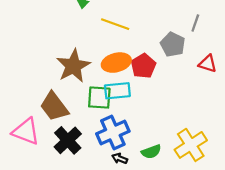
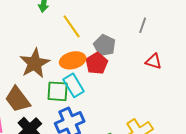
yellow line: (115, 24) -> (72, 26), turned 35
gray pentagon: (173, 44) -> (105, 45), moved
cyan rectangle: (117, 91) -> (74, 85), turned 65

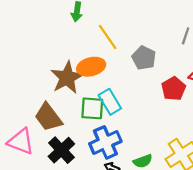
orange ellipse: (73, 60) -> (91, 67), moved
red pentagon: (97, 63) -> (173, 89), moved

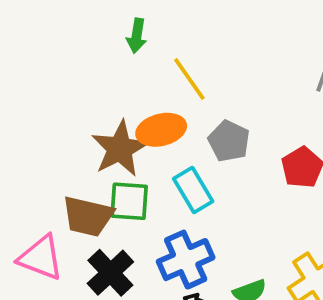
gray pentagon: (144, 58) -> (229, 141), moved
green square: (92, 108) -> (129, 201), moved
brown trapezoid: (48, 117) -> (88, 216), turned -40

